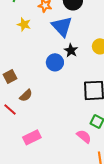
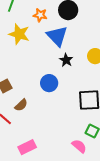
yellow star: (24, 24) -> (19, 34), size x1.5
blue circle: (55, 62) -> (49, 83), moved

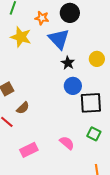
blue circle: (49, 83) -> (73, 86), moved
pink semicircle: (79, 146) -> (67, 143), moved

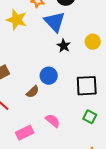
blue circle: (73, 86) -> (49, 76), moved
brown semicircle: (23, 108) -> (33, 92), moved
pink semicircle: (67, 143) -> (53, 121), moved

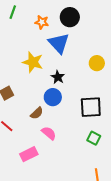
yellow star: (17, 20) -> (33, 62), moved
black star: (64, 46) -> (58, 77), moved
pink semicircle: (53, 121) -> (49, 133), moved

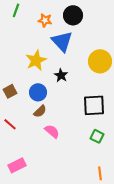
yellow star: (33, 62) -> (36, 60), turned 30
yellow circle: (97, 63) -> (100, 61), size x1.5
blue circle: (53, 97) -> (38, 92), moved
pink rectangle: (29, 154) -> (17, 165), moved

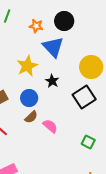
black square: (94, 105) -> (84, 97), moved, turned -30
pink semicircle: (52, 131) -> (50, 126), moved

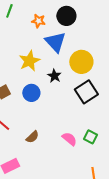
yellow circle: (91, 67) -> (81, 62), moved
brown semicircle: (31, 117) -> (32, 137), moved
pink semicircle: (50, 126) -> (69, 139), moved

